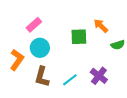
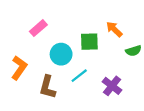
cyan circle: (40, 48) -> (61, 54), moved
cyan line: (70, 80) -> (79, 76), moved

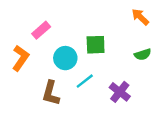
orange arrow: (114, 29) -> (140, 17), moved
orange L-shape: (19, 68) -> (21, 58), moved

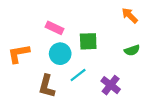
pink rectangle: (41, 30) -> (55, 28), moved, turned 66
orange L-shape: (21, 58) -> (19, 54), turned -135

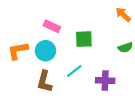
cyan circle: (60, 54) -> (46, 51), moved
purple cross: (111, 85) -> (105, 81), turned -36

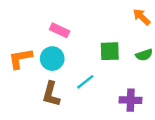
green square: (84, 39) -> (110, 51), moved
purple cross: (105, 81) -> (131, 100), moved

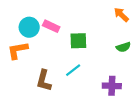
green square: (110, 51) -> (78, 41), moved
cyan circle: (52, 59) -> (29, 27), moved

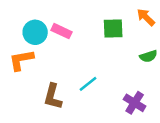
green square: (78, 41) -> (113, 29), moved
purple cross: (112, 86) -> (135, 103), turned 30

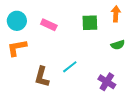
orange arrow: (146, 17) -> (116, 14), turned 49
cyan circle: (35, 32) -> (17, 21), moved

